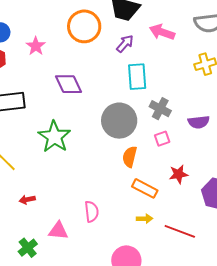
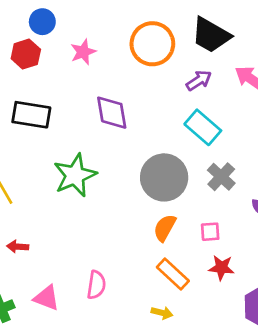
cyan rectangle: (137, 77) -> (203, 127), turned -60
pink square: (162, 139) -> (210, 232), moved

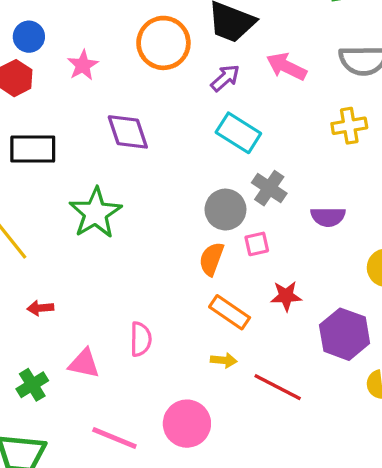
gray circle: (164, 177) -> (225, 210), moved, size x0.7
pink square: (210, 232) -> (257, 244), moved

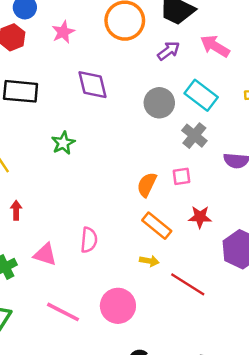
cyan rectangle: (238, 133) -> (201, 95), moved
gray circle: (225, 210) -> (159, 103), moved
green star: (95, 213) -> (63, 143), size x0.6
red arrow: (40, 308) -> (16, 210), turned 90

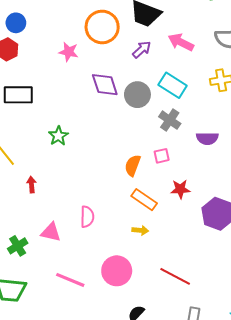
pink star: (63, 32) -> (69, 52), moved, turned -30
purple diamond: (92, 85) -> (105, 85), moved
red arrow: (16, 210) -> (31, 185), moved
red line: (188, 284) -> (175, 276), moved

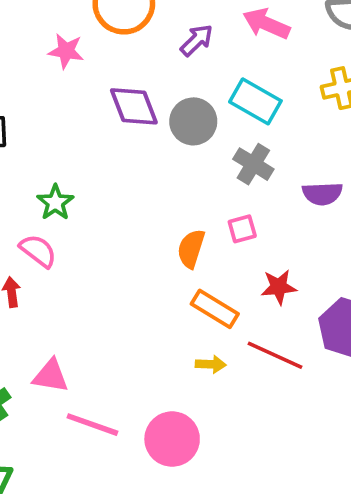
pink semicircle: (87, 217) -> (38, 251), moved, turned -50
red line: (175, 276) -> (275, 355), moved
pink line: (70, 280) -> (92, 425), moved

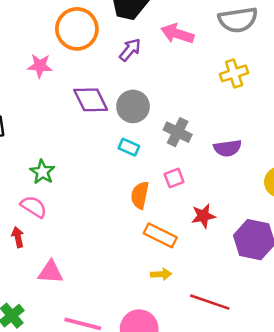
cyan rectangle: (255, 101) -> (129, 147), moved, size x0.6
red line: (275, 355) -> (210, 302), moved
pink triangle: (51, 376) -> (51, 272), moved

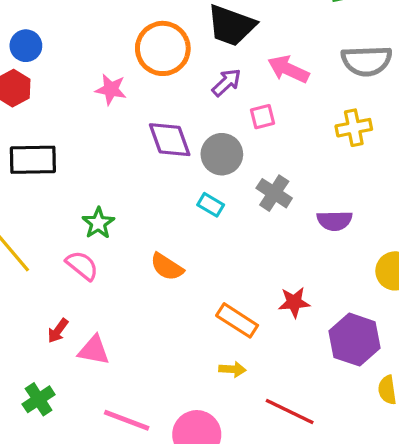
pink square: (174, 178) -> (262, 117), moved
orange semicircle: (140, 195) -> (167, 267), moved, turned -76
red arrow: (18, 237) -> (58, 331), moved, turned -138

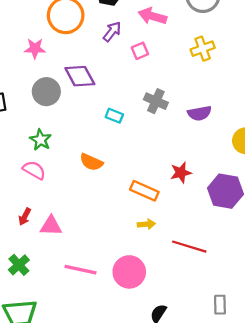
gray circle: (222, 154) -> (46, 92), moved

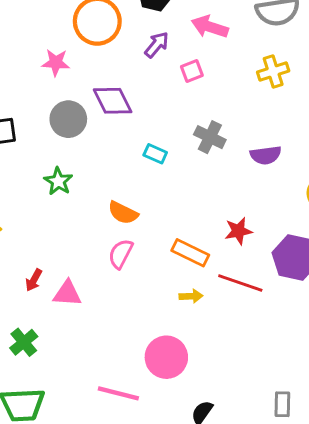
pink semicircle: (34, 170) -> (121, 254), moved, turned -95
red line: (189, 247) -> (240, 283), moved
pink line: (80, 270) -> (118, 393), moved

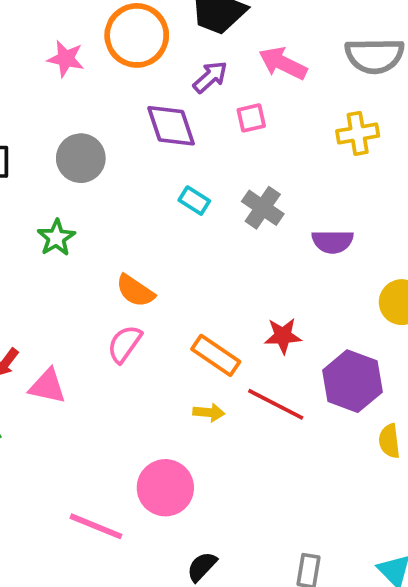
pink star: (56, 63) -> (66, 59), moved
purple diamond: (113, 101) -> (171, 126), moved
cyan rectangle: (155, 154) -> (194, 201), moved

